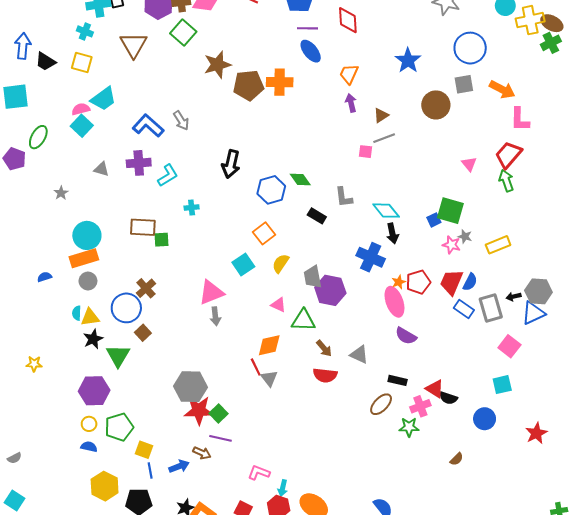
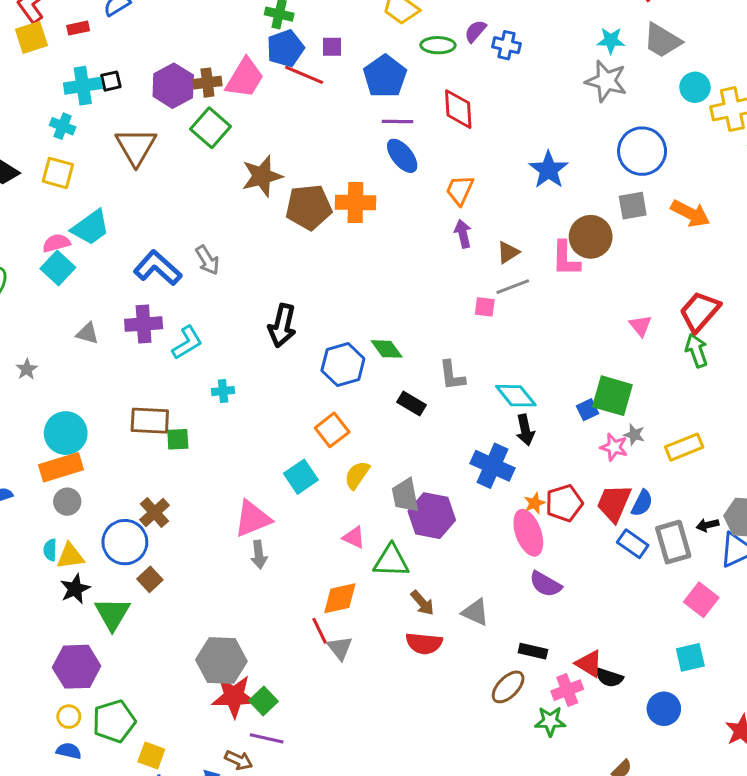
pink L-shape: (520, 119) -> (566, 259), moved

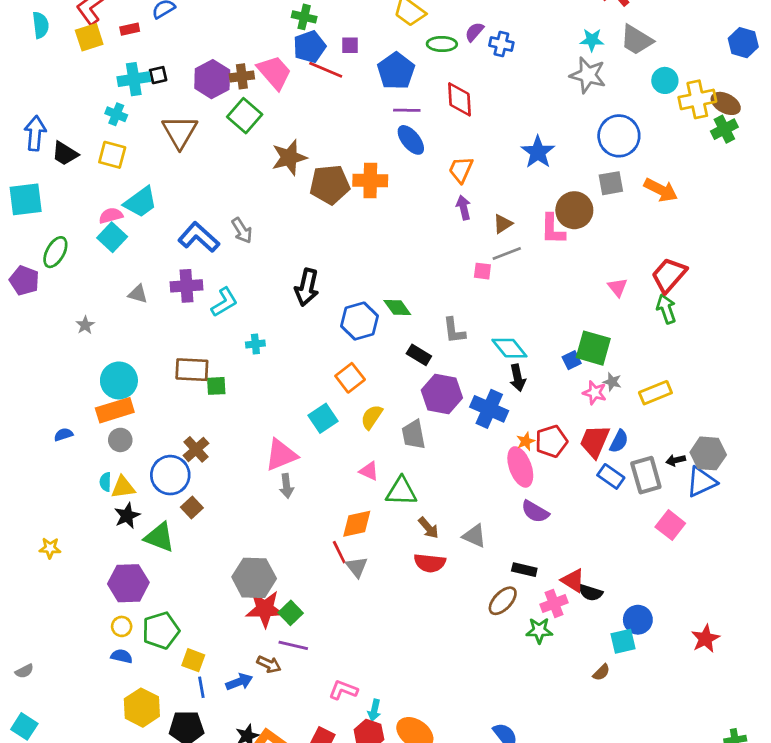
pink trapezoid: (245, 78) -> (274, 72), turned -72
purple hexagon: (432, 516) -> (442, 394), moved
green triangle: (112, 614) -> (159, 537), turned -40
cyan square: (690, 657) -> (623, 641), moved

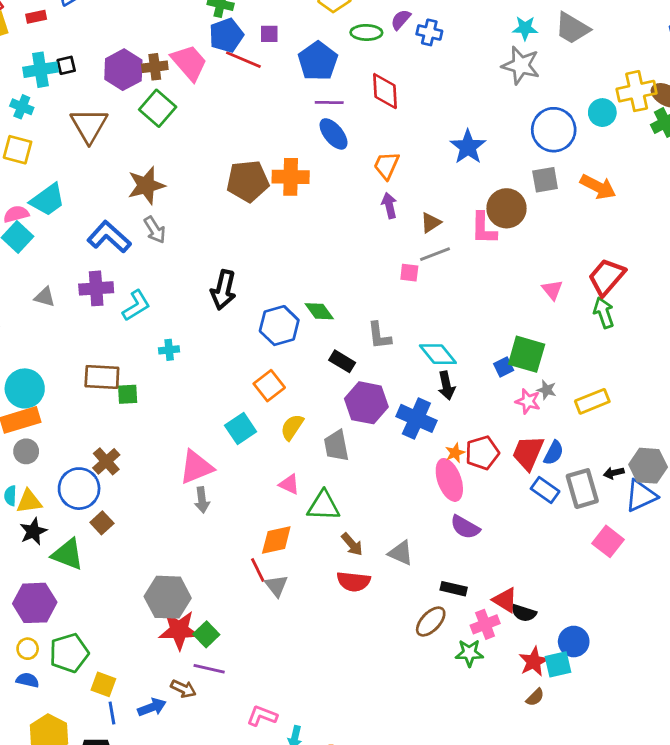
cyan circle: (665, 80) -> (602, 113), moved
brown star: (289, 158) -> (146, 185), moved
red star: (705, 639) -> (534, 662), moved

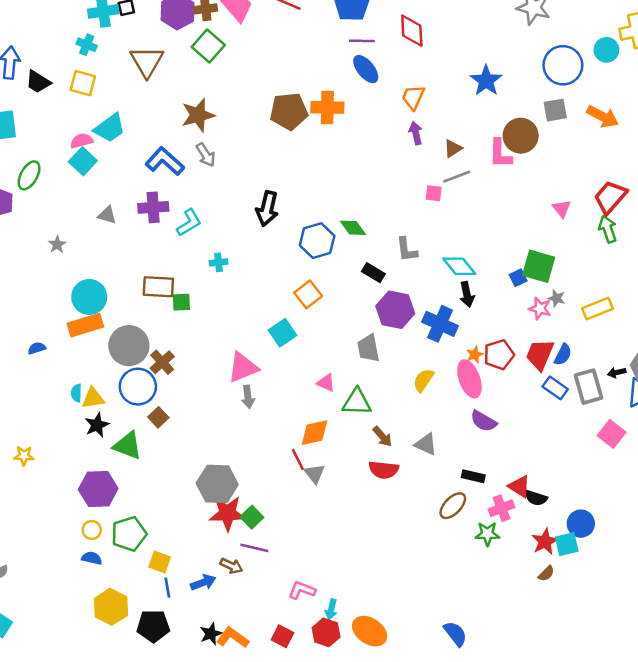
yellow semicircle: (292, 427) -> (423, 380), moved
gray circle: (26, 451) -> (129, 346), moved, size x1.8

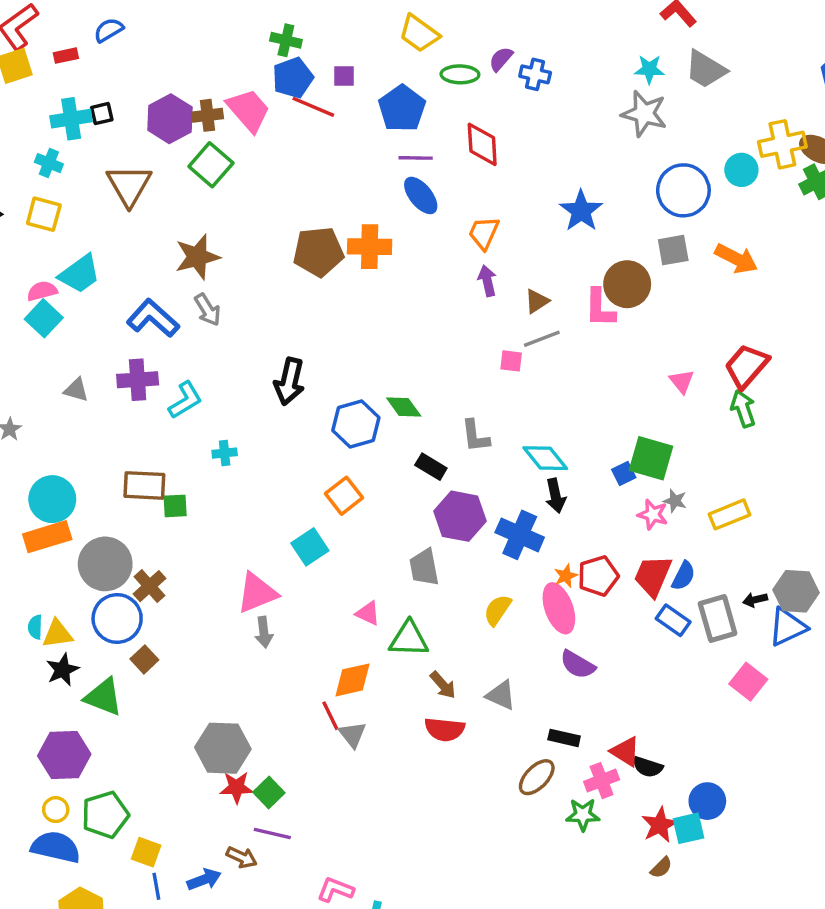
red star: (227, 513) -> (237, 787), size x0.7
blue semicircle: (92, 558) -> (56, 847), size x1.8

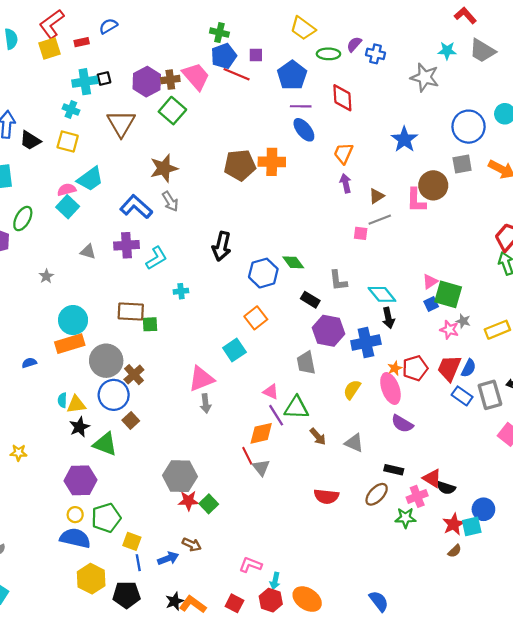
gray star: (644, 114) -> (425, 77), moved
pink triangle: (682, 381) -> (430, 282), moved, turned 35
blue cross: (520, 535) -> (366, 343), turned -36
red semicircle: (445, 729) -> (326, 496), moved
purple line: (272, 833) -> (276, 415), moved, turned 45

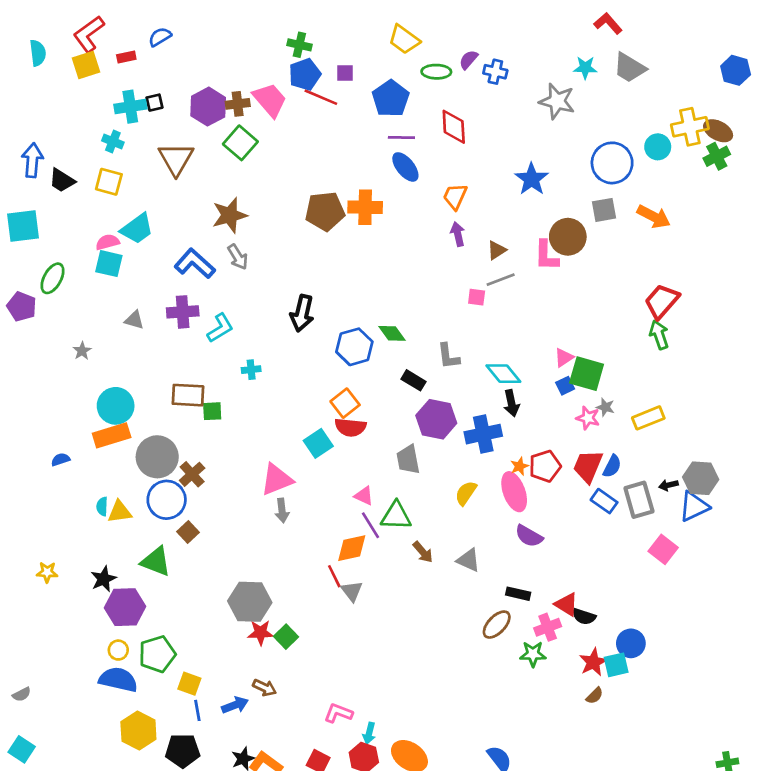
cyan square: (68, 207) -> (109, 264), turned -30
black star: (79, 427) -> (103, 579), moved
red semicircle: (326, 496) -> (350, 427), moved

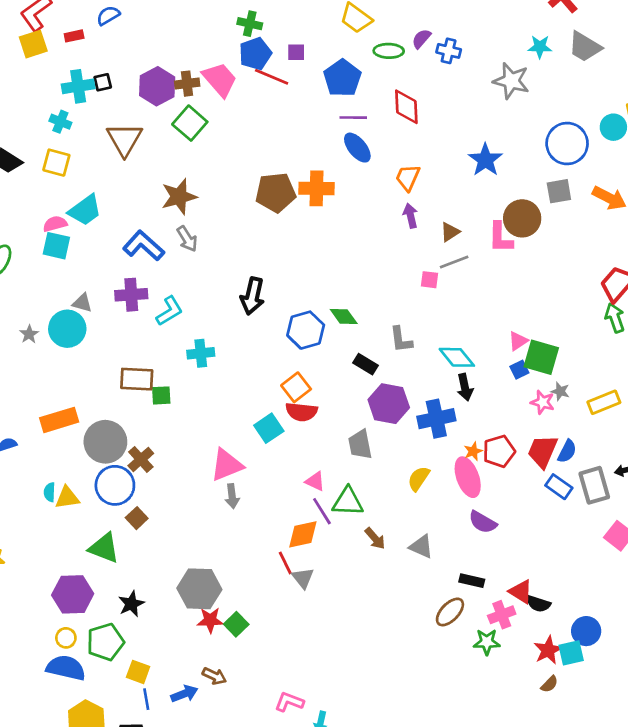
cyan cross: (251, 370) -> (201, 353), size x1.4
cyan circle: (116, 406) -> (67, 329), moved
black star: (103, 579) -> (131, 604), moved

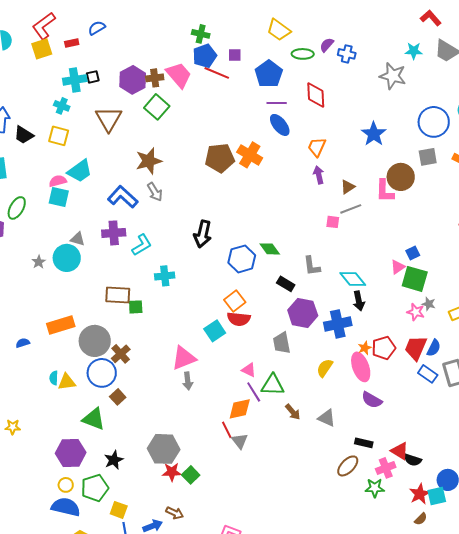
orange cross: (316, 188) -> (250, 155), turned 30
blue square: (519, 370) -> (413, 253), moved

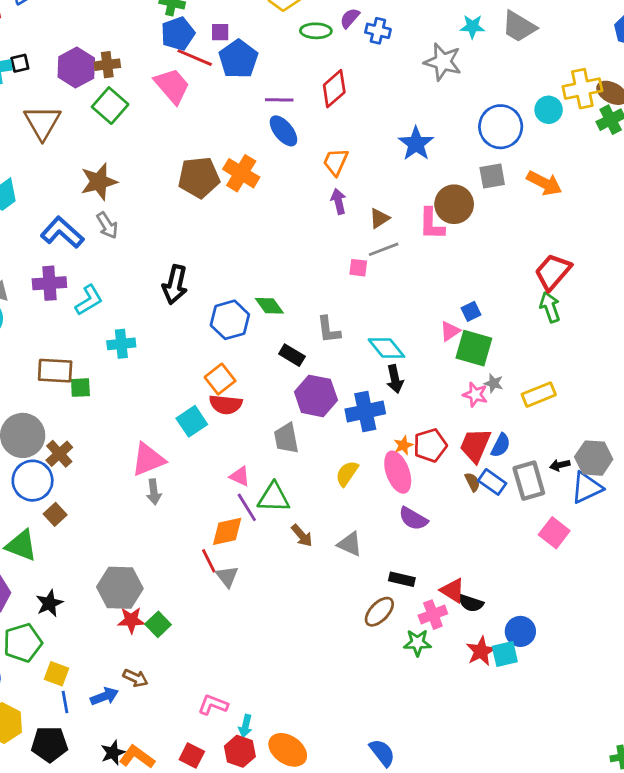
blue pentagon: (269, 74) -> (238, 59), moved
pink trapezoid: (179, 75) -> (172, 86), moved
red diamond: (316, 95) -> (334, 89), turned 52
brown semicircle: (421, 519) -> (472, 482), moved, turned -72

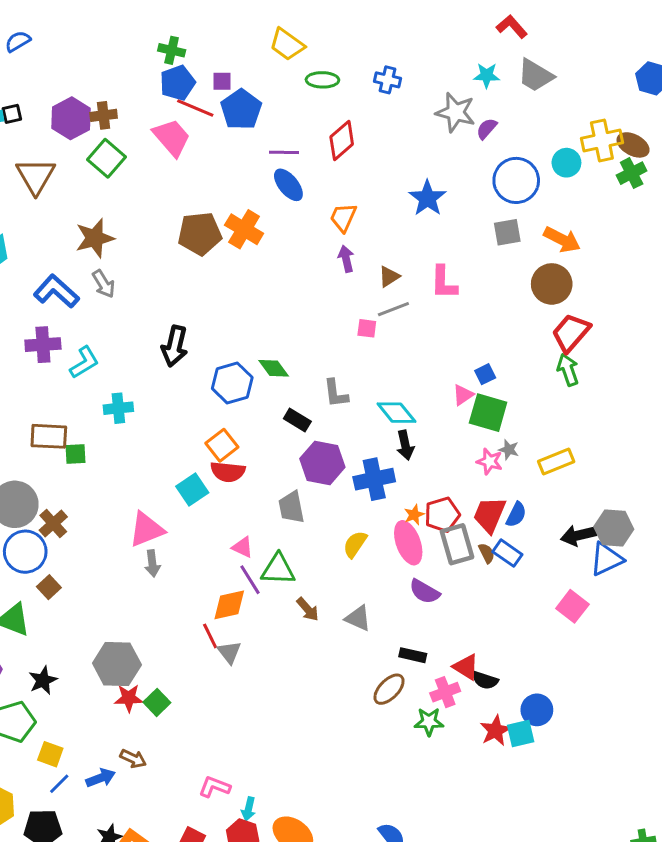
purple semicircle: (350, 18) -> (487, 129), moved
brown circle: (454, 204) -> (552, 284), moved
black arrow: (560, 465) -> (578, 535), size x1.6
gray rectangle: (529, 481) -> (457, 544), moved
blue line: (65, 702) -> (59, 784), turned 55

